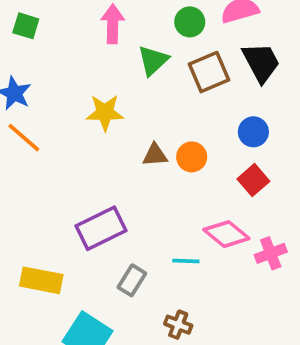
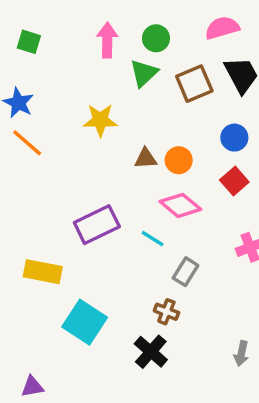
green circle: (190, 22) -> (156, 38), moved
pink diamond: (226, 234) -> (180, 205), moved
cyan line: (186, 261) -> (153, 239), moved, turned 30
gray rectangle: (132, 280) -> (186, 272), moved

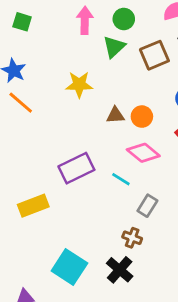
yellow rectangle: (43, 272) -> (33, 206), turned -32
cyan square: (85, 322) -> (69, 267), moved

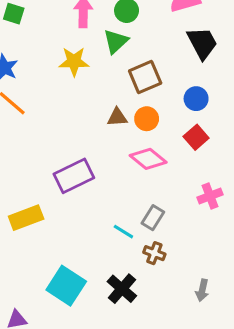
brown square: (154, 55) -> (145, 77), moved
yellow star: (79, 84) -> (74, 62), moved
cyan line: (121, 179) -> (123, 232), moved
brown cross: (132, 238) -> (154, 253), moved

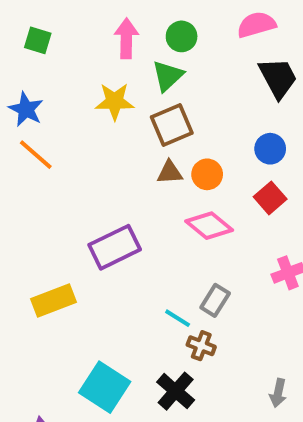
brown square: (145, 77) -> (172, 125), moved
brown cross: (154, 253) -> (201, 346), moved

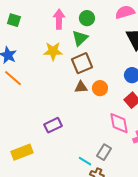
pink diamond: (209, 226) -> (119, 123), moved, turned 40
purple rectangle: (115, 247) -> (53, 125), size x0.7

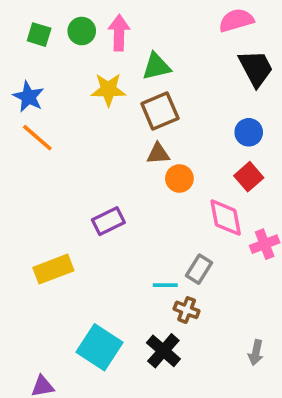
green circle: (87, 18) -> (82, 31), moved
green triangle: (80, 38) -> (156, 67), turned 30
orange circle: (100, 88) -> (179, 178), moved
cyan line: (85, 161) -> (165, 285), turned -32

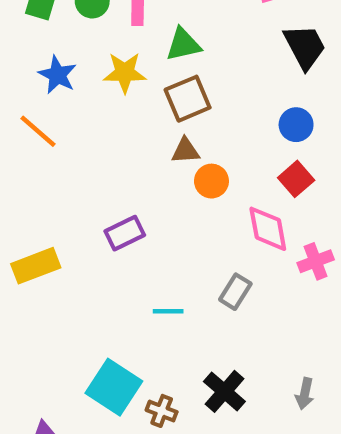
blue star: (28, 97) -> (57, 75), moved
yellow rectangle: (53, 269) -> (36, 266), moved
cyan line: (165, 285) -> (168, 311), moved
brown cross: (187, 310) -> (162, 411), moved
black cross: (163, 351) -> (224, 391), moved

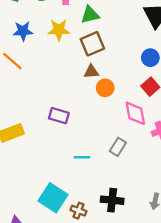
blue star: (57, 75) -> (23, 31), turned -30
purple rectangle: (125, 233) -> (59, 116), turned 42
black cross: (224, 391) -> (112, 200), turned -35

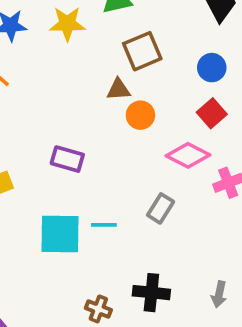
brown square: (92, 44) -> (142, 51), moved
pink diamond: (135, 113) -> (188, 155), turned -52
cyan square: (53, 198) -> (60, 234), moved, turned -32

